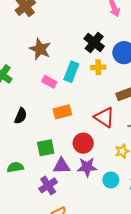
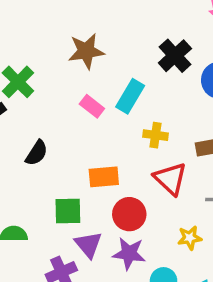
brown star: (40, 49) -> (86, 51), turned 30
yellow cross: (98, 67) -> (156, 135), moved
orange rectangle: (62, 112) -> (104, 177), moved
purple triangle: (62, 166) -> (88, 245), turned 42

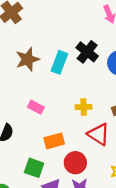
cyan rectangle: (130, 96) -> (59, 62), moved
pink rectangle: (92, 106) -> (36, 107), moved
green square: (68, 211) -> (34, 168), turned 30

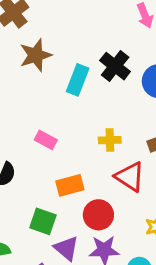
brown star: (28, 59) -> (36, 55), moved

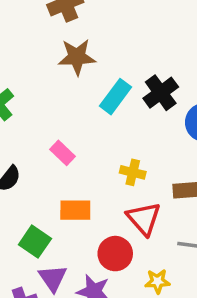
red circle: (98, 215) -> (115, 254), moved

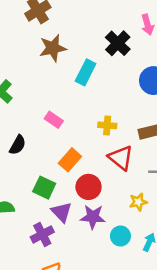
black cross: (161, 93) -> (118, 43), moved
orange rectangle: (75, 210) -> (70, 160), turned -40
red circle: (115, 254) -> (89, 187), moved

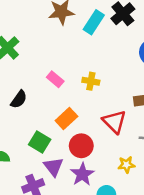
cyan rectangle: (86, 72) -> (94, 22), moved
yellow cross: (107, 125) -> (91, 81), moved
purple star: (93, 217) -> (82, 174), turned 30

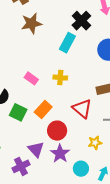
cyan rectangle: (94, 22) -> (67, 43), moved
green square: (40, 142) -> (18, 112), moved

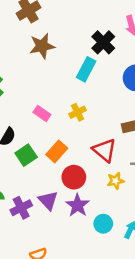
yellow cross: (60, 78) -> (78, 112), turned -32
green square: (18, 112) -> (26, 155), turned 30
yellow star: (95, 143) -> (116, 181), moved
purple cross: (21, 166) -> (21, 208), moved

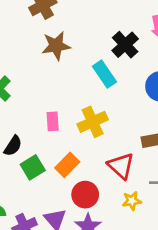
cyan rectangle: (86, 69) -> (104, 74), turned -65
yellow cross: (78, 112) -> (93, 122), size x1.5
pink rectangle: (42, 113) -> (53, 121), turned 49

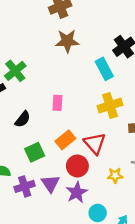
yellow cross: (93, 122) -> (110, 105), moved
red triangle: (121, 166) -> (95, 143), moved
green square: (33, 167) -> (35, 152), moved

